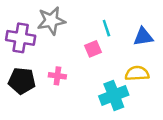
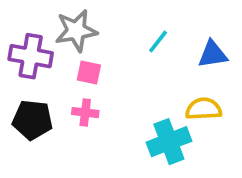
cyan line: (106, 28) -> (158, 42), turned 56
pink square: (93, 49) -> (89, 72), moved, turned 35

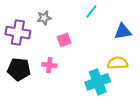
gray star: (76, 31) -> (44, 18), size x0.6
cyan line: (158, 42) -> (91, 12), moved
pink square: (89, 72) -> (64, 40), moved, turned -32

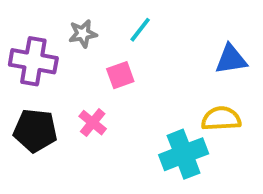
cyan line: (91, 12) -> (140, 30), moved
pink cross: (49, 65) -> (93, 123), turned 32

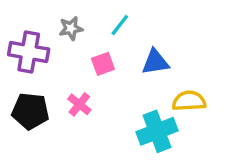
blue triangle: (231, 59) -> (155, 62), moved

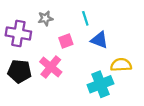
cyan line: (120, 25) -> (85, 18), moved, turned -56
blue triangle: (155, 62) -> (99, 40), turned 30
pink cross: (79, 104) -> (51, 67), size x1.5

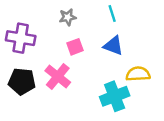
gray star: (45, 18) -> (68, 17), moved
cyan line: (85, 18) -> (112, 13), moved

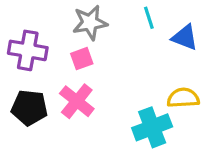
gray star: (68, 17) -> (90, 23), size x1.5
blue triangle: (113, 46) -> (185, 37), moved
pink square: (75, 47) -> (82, 59), moved

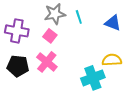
cyan line: (149, 18) -> (79, 17), moved
pink square: (82, 59) -> (50, 36), turned -32

